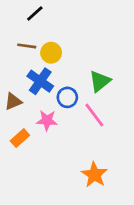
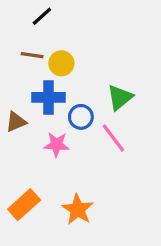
blue cross: (40, 81) -> (48, 97), turned -35
orange rectangle: (20, 138) -> (24, 205), moved, size x1.4
orange star: (94, 175) -> (78, 209), moved

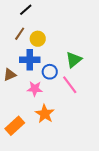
brown line: (32, 55) -> (20, 34), turned -64
orange star: (78, 209) -> (45, 114), moved

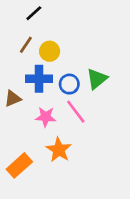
blue circle: (50, 72) -> (69, 84), moved
pink line: (70, 85) -> (76, 112), moved

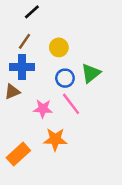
yellow circle: (50, 51) -> (59, 47), moved
blue cross: (39, 79) -> (22, 67), moved
orange star: (59, 150) -> (55, 139), turned -30

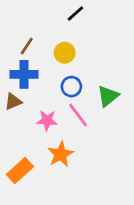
black line: (32, 12) -> (75, 13), moved
green triangle: (91, 73) -> (108, 96), moved
orange star: (55, 139) -> (61, 154), turned -30

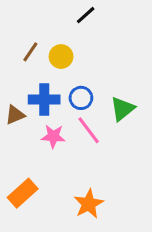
yellow circle: (65, 53) -> (61, 57), moved
blue cross: (24, 74) -> (44, 99), moved
orange star: (61, 154) -> (89, 204), moved

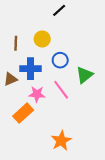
brown line: (30, 52) -> (16, 43), moved, turned -32
blue circle: (81, 98) -> (60, 60), moved
orange rectangle: (23, 193) -> (23, 113), moved

